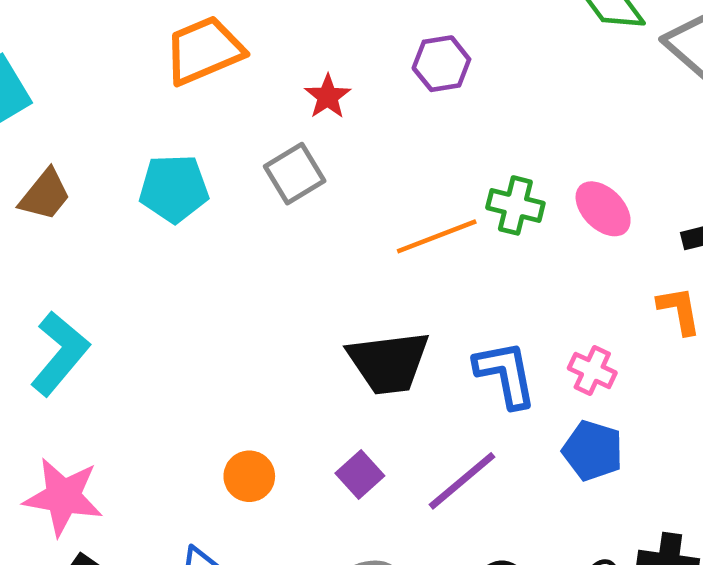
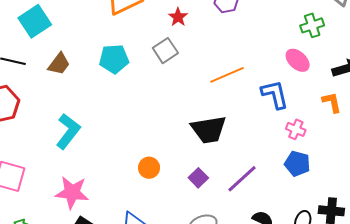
green cross: (515, 205) -> (312, 25), moved, turned -30
blue L-shape: (505, 374) -> (275, 94), moved
orange circle: (249, 476) -> (149, 168), moved

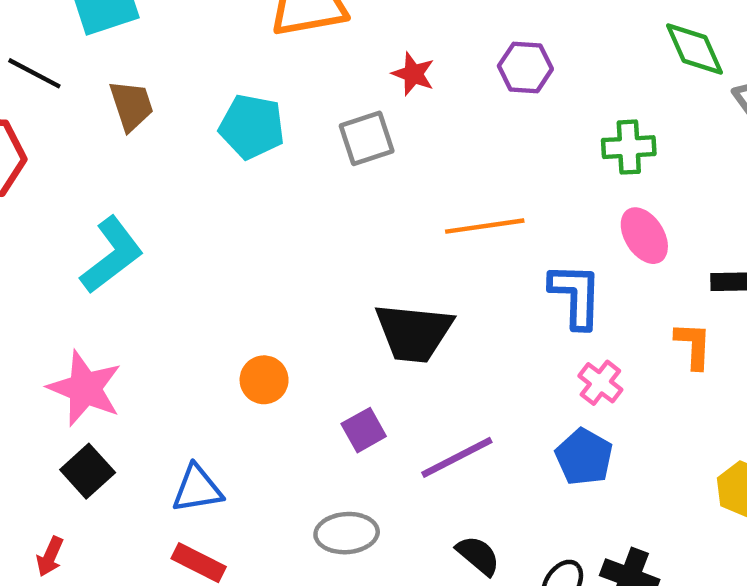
red star: (178, 17) -> (413, 74), turned -30
green cross: (312, 25) -> (629, 147), moved
brown trapezoid: (59, 64) -> (131, 105), turned -70

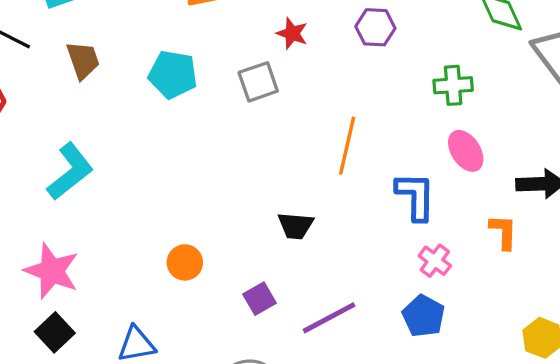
orange line: (485, 226) -> (347, 146), turned -68
black trapezoid: (414, 333) -> (296, 226), size x0.6

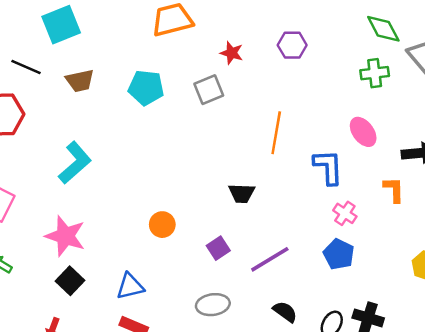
brown trapezoid: (83, 60) -> (80, 81), turned 100
green cross: (453, 85) -> (375, 73), moved

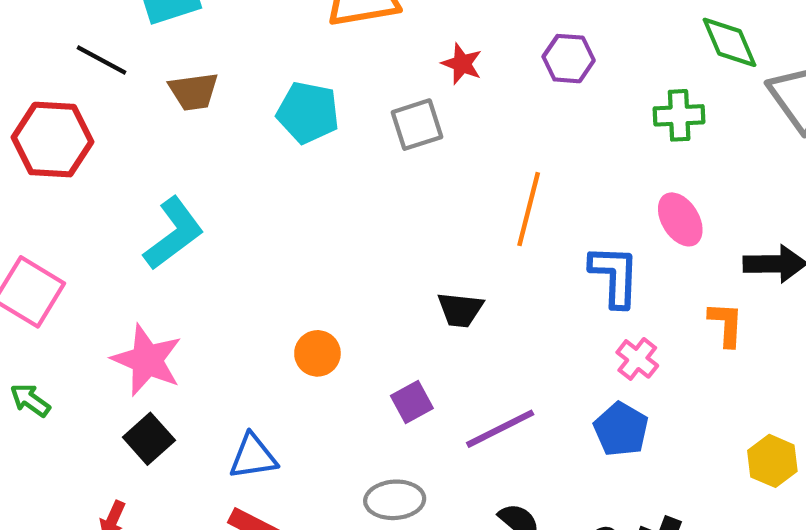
green cross: (375, 73) -> (679, 115), moved

